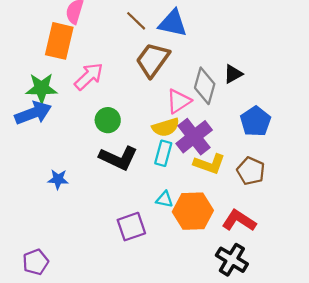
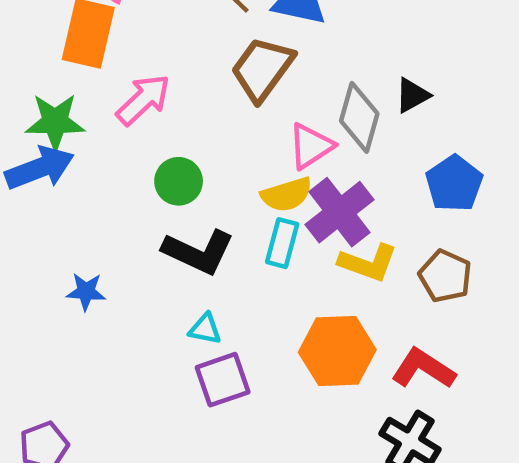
cyan triangle: (164, 199) -> (205, 329), moved

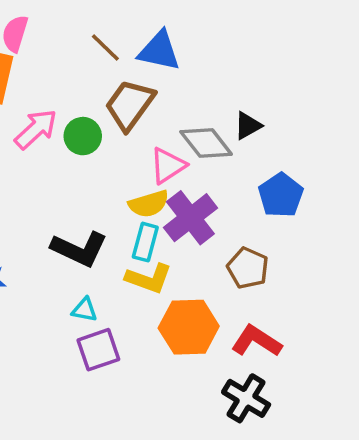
gray diamond: (359, 117) -> (206, 143), turned -54
green circle: (179, 181) -> (83, 136), moved
yellow L-shape: (368, 263) -> (149, 278), moved
brown pentagon: (445, 276) -> (248, 268), moved

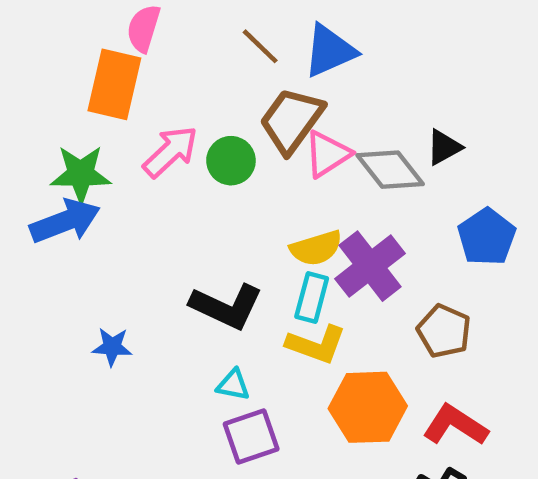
blue triangle: (159, 51) -> (330, 51), turned -36
pink triangle: (168, 166) -> (327, 154), moved

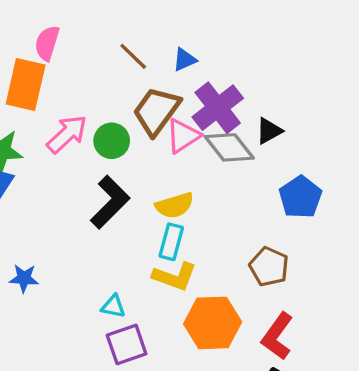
blue triangle: (330, 51) -> (185, 60), size x0.6
purple cross: (370, 266) -> (218, 108), moved
black L-shape: (226, 306) -> (110, 202), moved, turned -70
red L-shape: (455, 425) -> (277, 336), turned -87

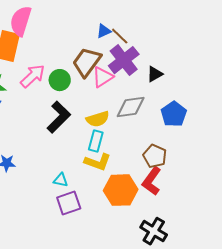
pink semicircle: (47, 43) -> (21, 21), size x1.4
brown line: (133, 56) -> (120, 36), moved
gray diamond: (229, 147) -> (131, 107), moved, turned -60
red L-shape: (277, 336) -> (152, 181), moved

